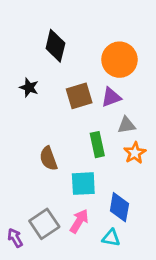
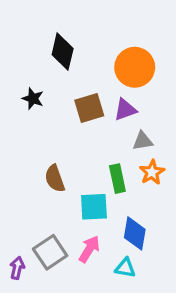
green rectangle: (97, 145) -> (117, 179), moved
purple arrow: (15, 238) -> (17, 268), turned 42

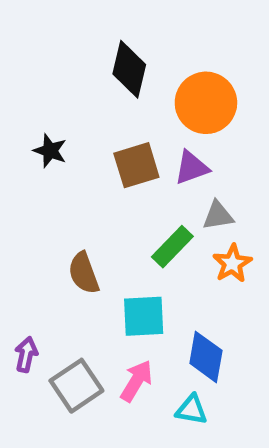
black diamond: (63, 52) -> (129, 69), moved
green rectangle: (117, 179) -> (172, 247), moved, turned 56
purple arrow: (17, 268) -> (26, 355), moved

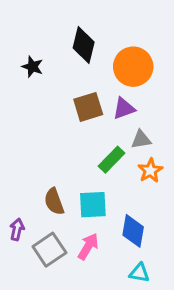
black star: (50, 151) -> (32, 67), moved
brown semicircle: (84, 273) -> (54, 201), moved
cyan triangle: (192, 410) -> (139, 273), moved

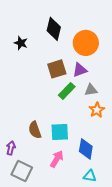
green rectangle: (111, 160) -> (67, 91), moved
gray square: (49, 250) -> (22, 171), moved, turned -30

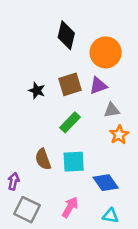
black star: (21, 43) -> (37, 90), moved
green rectangle: (67, 91) -> (70, 122), moved
blue diamond: (86, 149) -> (106, 183), turned -45
pink arrow: (57, 159) -> (70, 207), moved

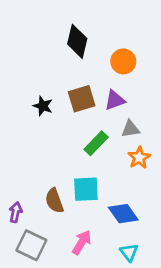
orange circle: (106, 52) -> (123, 61), size x0.7
green rectangle: (70, 122) -> (96, 143), moved
brown semicircle: (43, 159) -> (54, 201), moved
cyan triangle: (110, 216) -> (129, 252), turned 42

